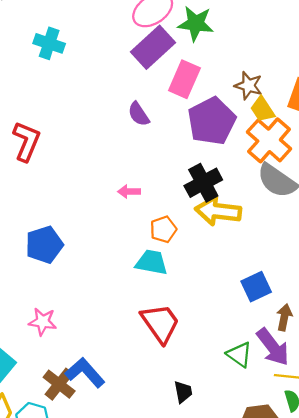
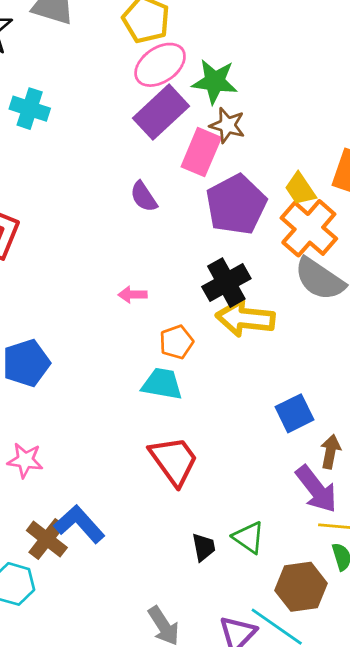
brown star: (249, 86) -> (227, 125), moved
green triangle: (239, 354) -> (249, 537), moved

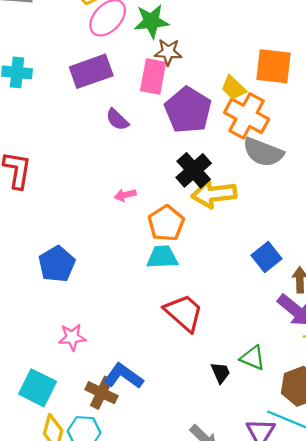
purple rectangle: (161, 112) -> (91, 71), moved, turned 36
orange pentagon: (176, 342) -> (166, 223), size x1.4

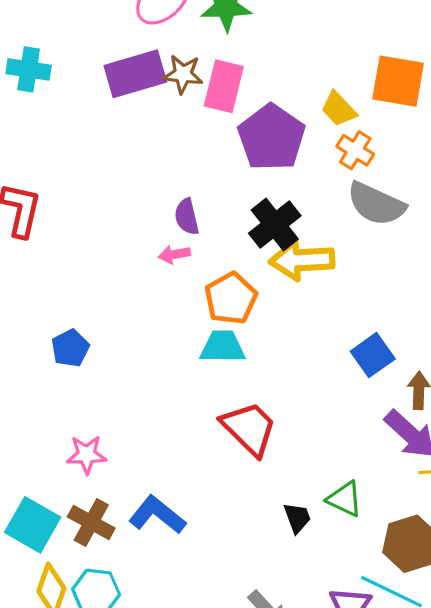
brown star: (168, 52) -> (183, 74), moved
orange cross: (247, 116) -> (355, 150), size x0.6
purple semicircle: (117, 120) -> (187, 217), moved, turned 30
blue pentagon: (57, 264) -> (70, 348), size x0.7
brown cross: (102, 393) -> (91, 523), moved

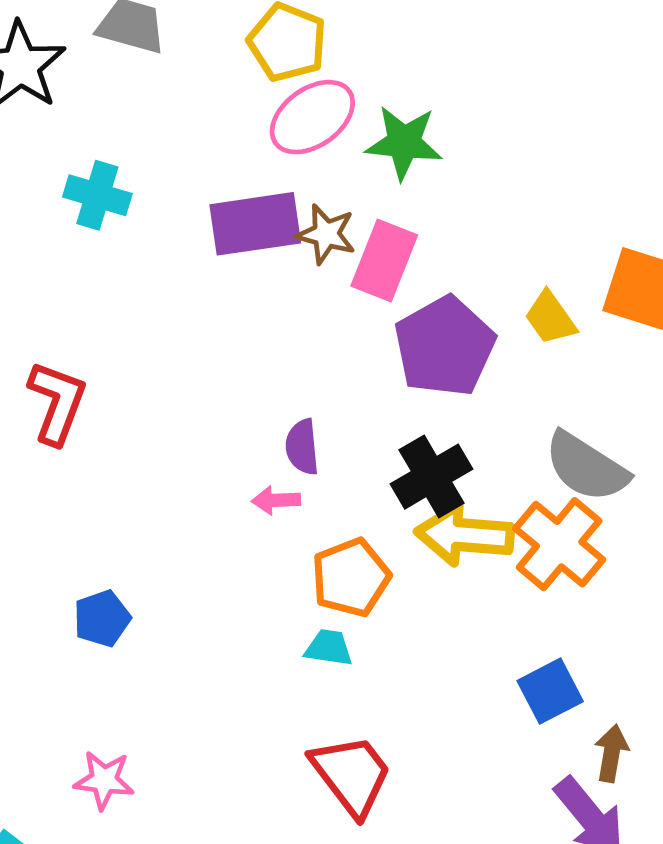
orange cross: (355, 150) -> (559, 544), moved, size x1.6
cyan trapezoid: (223, 347) -> (329, 648), size x0.7

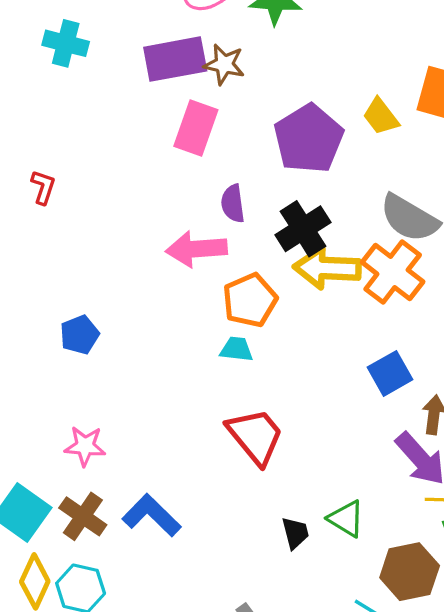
pink rectangle: (384, 261) -> (196, 128), moved
red L-shape: (57, 403) -> (43, 187), size x0.6
purple semicircle: (302, 447) -> (233, 204), moved
pink arrow: (276, 500) -> (196, 249), size x1.8

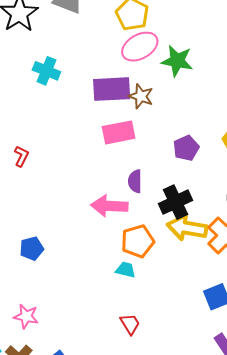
pink rectangle: (196, 128) -> (119, 132), turned 52
purple pentagon: (309, 139) -> (186, 148), size x0.6
red trapezoid: (255, 436) -> (130, 324), size x0.6

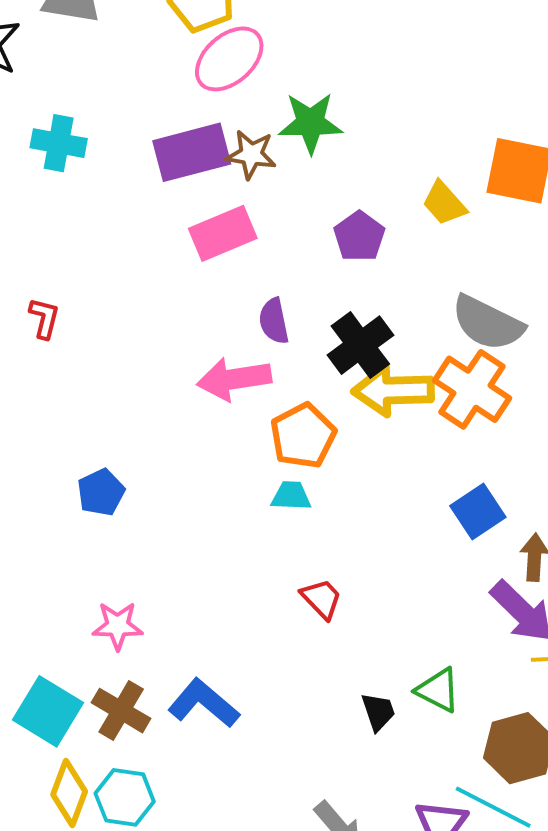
green star: (177, 61) -> (310, 123), moved

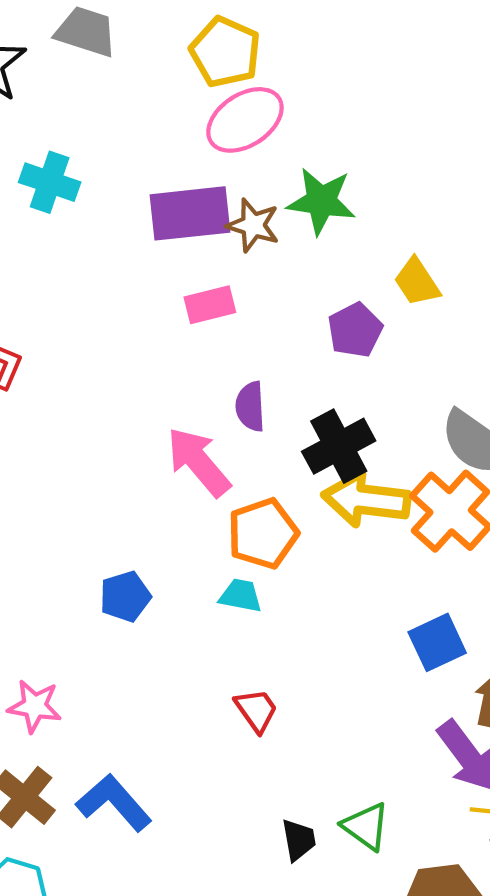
yellow trapezoid: (444, 203) -> (417, 282), moved
pink rectangle: (223, 233) -> (210, 305), size x0.7
pink arrow: (234, 379) -> (199, 462), turned 50
blue pentagon: (101, 492) -> (125, 596), moved

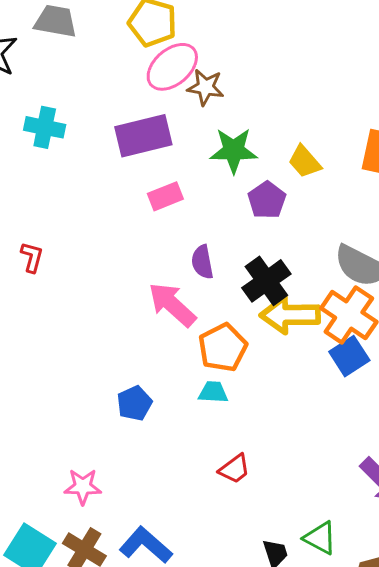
green star: (321, 201) -> (234, 150), moved
brown star: (253, 225) -> (206, 87), moved
blue square: (437, 642) -> (349, 356), moved
red trapezoid: (256, 710) -> (235, 469), turned 96

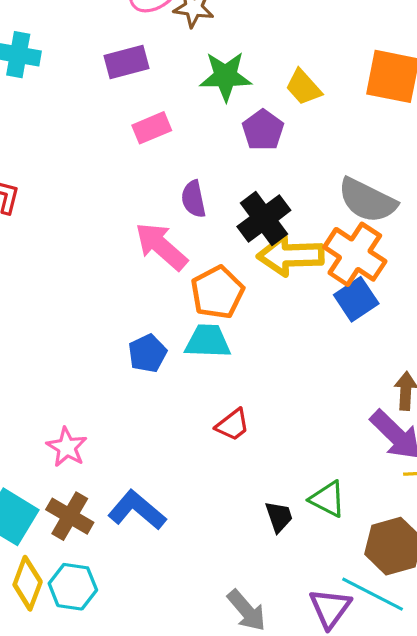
purple rectangle: (143, 136) -> (126, 62), size x0.7
cyan trapezoid: (213, 392) -> (208, 341), size x1.4
blue pentagon: (134, 403) -> (147, 353), moved
pink star: (83, 487) -> (67, 447), turned 30

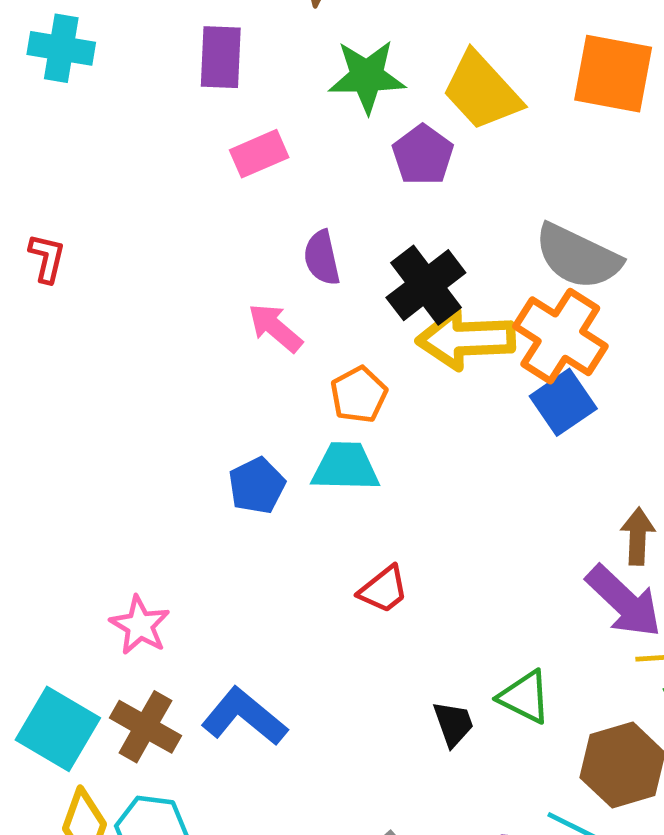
purple rectangle: (126, 62) -> (221, 57), turned -72
yellow trapezoid: (303, 87) -> (482, 91), size x1.5
pink arrow: (161, 246) -> (275, 328), size x0.7
orange pentagon: (217, 292) -> (359, 395), size x0.7

